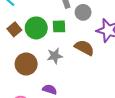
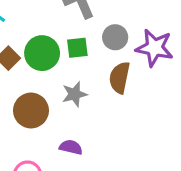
gray circle: (83, 12) -> (115, 37), moved
brown semicircle: (84, 48) -> (120, 78), turned -102

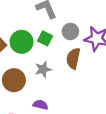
green square: (77, 48) -> (45, 38), turned 32

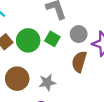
gray star: (43, 69) -> (47, 82), moved

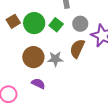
brown circle: (17, 79) -> (33, 57), moved
gray star: (47, 82) -> (55, 59), moved

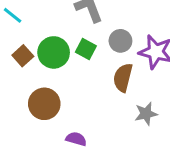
brown circle: (33, 57) -> (44, 104), moved
gray star: (55, 59) -> (146, 114), moved

